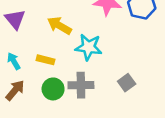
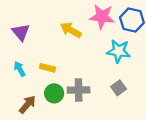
yellow arrow: (59, 26) -> (71, 30), moved
cyan star: (89, 47) -> (119, 51), moved
brown arrow: (15, 90) -> (27, 105), moved

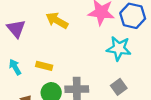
yellow arrow: (71, 30) -> (57, 20), moved

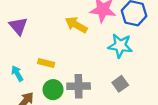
yellow arrow: (57, 20) -> (76, 25), moved
cyan arrow: (15, 67) -> (17, 73), moved

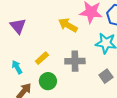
yellow rectangle: (46, 63) -> (42, 58), turned -56
gray cross: (79, 86) -> (75, 61), moved

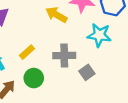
gray square: (106, 76) -> (87, 72), moved

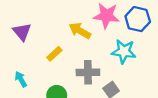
yellow rectangle: (27, 52) -> (54, 54), moved

